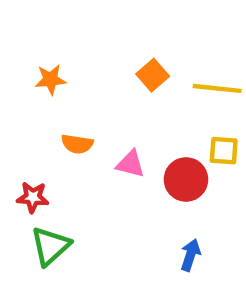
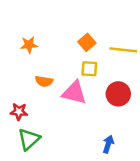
yellow square: (224, 151) -> (89, 69), moved
pink triangle: (130, 164) -> (74, 93), size x1.5
red circle: (186, 179) -> (118, 94), moved

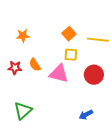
orange semicircle: (44, 81) -> (35, 65), turned 48
red star: (19, 112) -> (15, 68), moved
blue arrow: (108, 144) -> (86, 115), turned -136

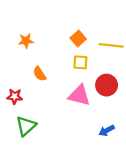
red star: (15, 68) -> (15, 96), moved
pink triangle: (59, 74) -> (79, 95), moved
blue arrow: (86, 115) -> (107, 131), moved

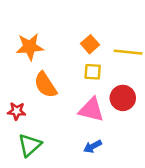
orange star: (26, 41) -> (30, 47), size x1.5
orange semicircle: (40, 74) -> (45, 85), size x1.5
blue arrow: (107, 131) -> (93, 146), moved

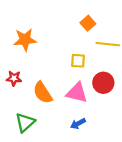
orange square: (90, 44) -> (88, 23), moved
orange semicircle: (45, 85) -> (43, 93), moved
red star: (17, 111) -> (14, 78), moved

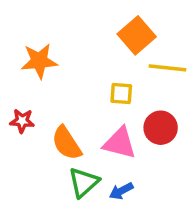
orange square: (88, 23) -> (137, 35), size x1.5
green triangle: (25, 122) -> (84, 182), moved

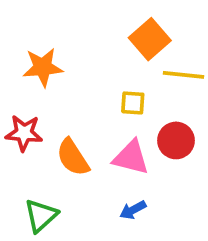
red star: (22, 121) -> (24, 133), size x1.4
green triangle: (84, 182) -> (41, 216), moved

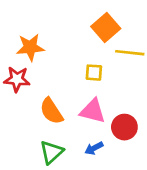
red star: (24, 133) -> (17, 79), moved
red circle: (176, 140) -> (124, 127), moved
green triangle: (41, 216) -> (51, 152), moved

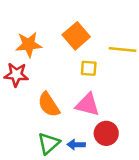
orange square: (106, 27) -> (76, 36), moved
red circle: (124, 127) -> (106, 133), moved
blue arrow: (94, 148) -> (76, 145), moved, turned 30

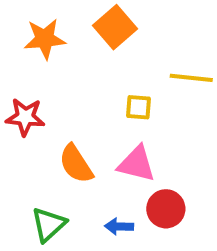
orange square: (76, 36) -> (115, 27), moved
orange star: (29, 45) -> (45, 39), moved
green triangle: (49, 143) -> (49, 224), moved

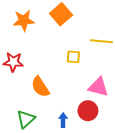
pink triangle: (137, 164) -> (98, 87), moved
blue arrow: (119, 226) -> (63, 120), turned 88

